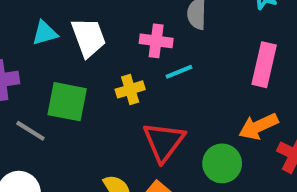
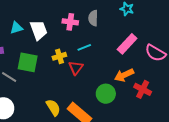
pink cross: (156, 41) -> (70, 22), moved
pink rectangle: (264, 65) -> (127, 44), turned 30
red triangle: (164, 142) -> (76, 68), moved, size x0.7

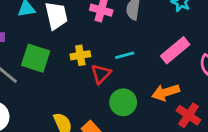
cyan line: (84, 47) -> (125, 55), moved
green circle: (106, 94) -> (123, 102), moved

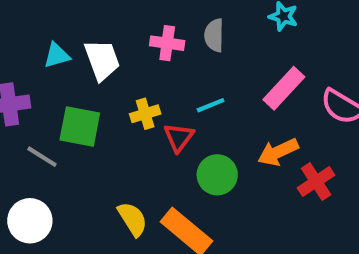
red cross: (189, 115) -> (316, 181), turned 30

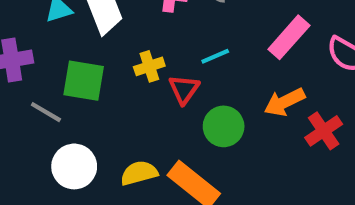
yellow semicircle: (133, 219) -> (139, 173), turned -72
white circle: (30, 221) -> (74, 166), moved

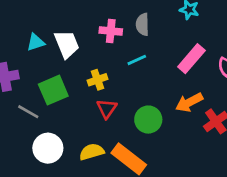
cyan line: (215, 56) -> (137, 60), moved
green square: (84, 81) -> (53, 90), turned -32
red triangle: (184, 89) -> (107, 109), moved

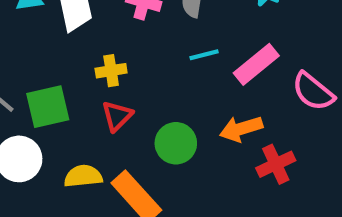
cyan line: (137, 60) -> (204, 55), moved
green square: (53, 90) -> (48, 107), moved

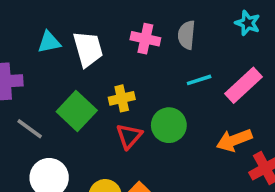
green square: (48, 107) -> (77, 111), moved, turned -30
green circle: (176, 143) -> (169, 125), moved

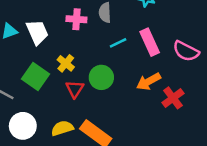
pink rectangle: (243, 85) -> (150, 42), turned -64
yellow cross: (122, 98) -> (66, 63), turned -30

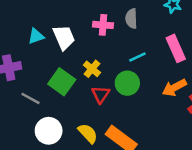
cyan line: (118, 43) -> (137, 57), moved
yellow semicircle: (62, 128) -> (88, 133), turned 65

